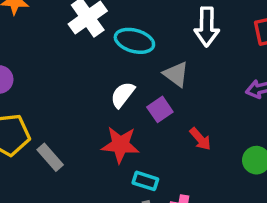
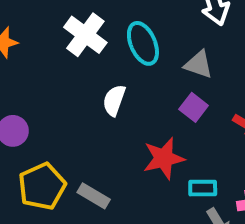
cyan ellipse: (134, 41) -> (143, 43), turned 69
white semicircle: (123, 95) -> (114, 100), moved

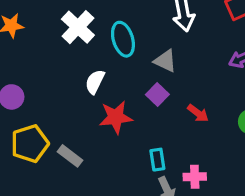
red star: (164, 158) -> (116, 117), moved
cyan rectangle: (203, 188) -> (157, 160), turned 75

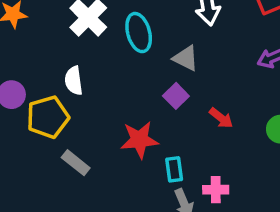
white semicircle: (95, 82) -> (74, 81), moved, turned -35
red star: (116, 117) -> (139, 140), moved
yellow pentagon: (30, 144) -> (48, 117), moved

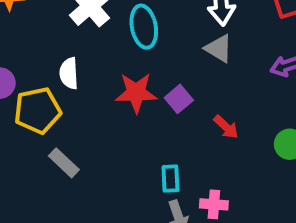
gray triangle: (186, 58) -> (219, 48), moved
red star: (139, 140) -> (136, 93), moved

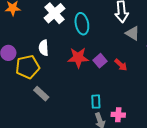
gray triangle: (219, 48) -> (133, 33), moved
red arrow: (226, 127) -> (121, 65), moved

